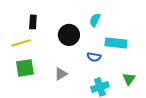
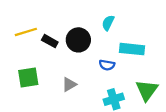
black rectangle: (33, 22) -> (50, 41), moved, turned -64
yellow line: (21, 43) -> (26, 32), moved
green triangle: (129, 79) -> (147, 90), size x1.5

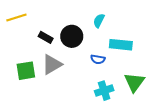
yellow line: (26, 32) -> (16, 18), moved
gray triangle: (69, 84) -> (52, 64), moved, size x1.5

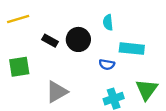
cyan semicircle: (99, 21) -> (108, 22), turned -32
gray triangle: (52, 64) -> (57, 92), moved
green square: (26, 71) -> (19, 67), moved

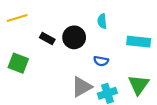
cyan rectangle: (132, 49) -> (139, 42), moved
green square: (19, 67) -> (18, 63), turned 30
gray triangle: (57, 92) -> (82, 87), moved

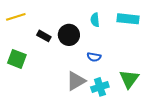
cyan rectangle: (139, 42) -> (128, 19), moved

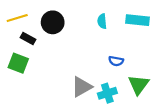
black circle: (69, 35) -> (53, 22), moved
black rectangle: (44, 36) -> (28, 38), moved
blue semicircle: (94, 57) -> (116, 61), moved

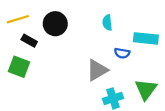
cyan rectangle: (138, 20) -> (146, 38), moved
blue semicircle: (116, 61) -> (122, 53), moved
gray triangle: (82, 87) -> (97, 70), moved

